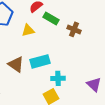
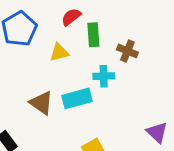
green rectangle: (51, 18) -> (93, 35), turned 56
cyan cross: (58, 78) -> (104, 76), moved

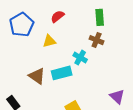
green rectangle: (93, 35) -> (100, 17), moved
cyan cross: (104, 76) -> (80, 58), turned 32

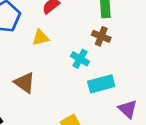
cyan rectangle: (62, 73) -> (101, 84), moved

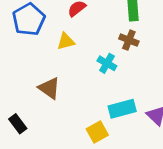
cyan rectangle: (101, 84) -> (122, 109), moved

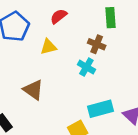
brown cross: (129, 40) -> (97, 44), moved

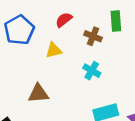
brown cross: (97, 44) -> (93, 36), moved
brown triangle: (33, 90) -> (38, 93), turned -40

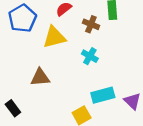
yellow triangle: (54, 50) -> (54, 37), size x1.5

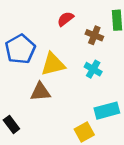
blue pentagon: (22, 18) -> (20, 49), moved
yellow triangle: (54, 37) -> (53, 64), moved

